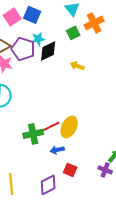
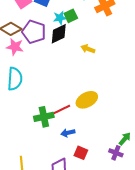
green square: (73, 33) -> (71, 16), moved
cyan star: (38, 39) -> (60, 18), moved
yellow ellipse: (69, 127) -> (87, 100), moved, turned 35

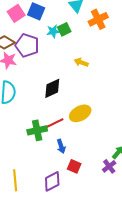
black diamond: (59, 34) -> (52, 88), moved
blue arrow: (68, 133) -> (61, 146), turned -96
purple cross: (116, 153) -> (109, 166), turned 32

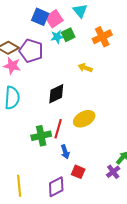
pink square: (16, 13) -> (54, 19), moved
orange cross: (98, 19) -> (102, 37), moved
red line: (54, 123) -> (58, 129), turned -48

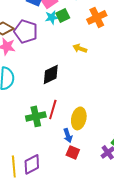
yellow ellipse: (84, 119) -> (79, 118), moved, turned -50
blue arrow: (65, 152) -> (68, 135), moved
purple diamond: (56, 187) -> (32, 164), moved

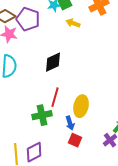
yellow arrow: (80, 48) -> (73, 23), moved
green cross: (36, 116) -> (42, 115), moved

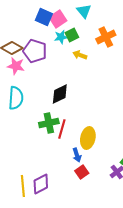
green cross: (42, 115) -> (49, 123), moved
red square: (75, 140) -> (82, 172), turned 32

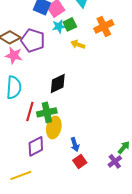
red line: (62, 129) -> (30, 111), moved
yellow ellipse: (88, 138) -> (54, 127), moved
purple diamond: (41, 184) -> (36, 146), moved
yellow line: (23, 186) -> (21, 175), turned 75

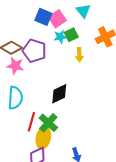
yellow arrow: (78, 44) -> (79, 55), turned -112
green cross: (47, 112) -> (48, 123), turned -36
yellow ellipse: (54, 127) -> (43, 138), moved

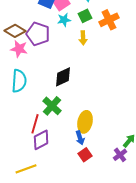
green square: (71, 35) -> (85, 16), moved
red line: (31, 122) -> (35, 124), moved
yellow ellipse: (43, 138) -> (85, 122), moved

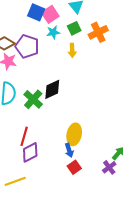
green cross: (52, 106) -> (33, 99), moved

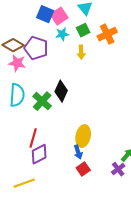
black diamond: (52, 89) -> (61, 91), turned -40

